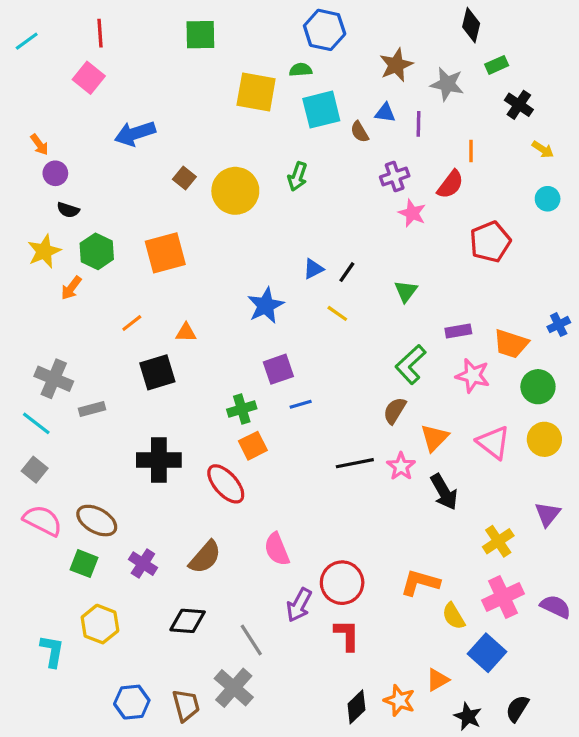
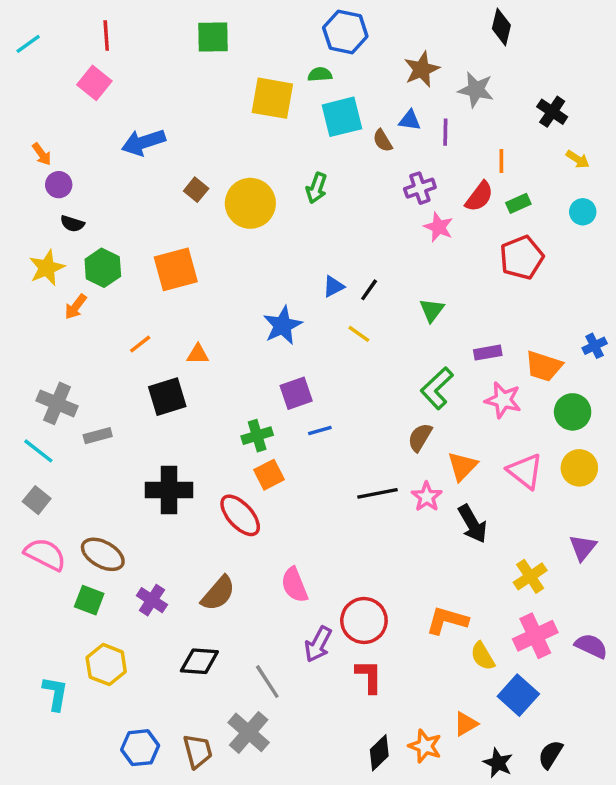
green rectangle: (497, 65) -> (518, 203), moved

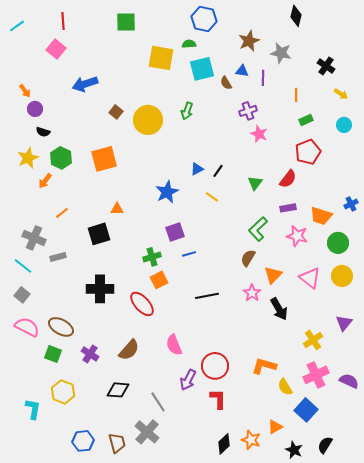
red semicircle: (479, 197) -> (288, 179), moved
orange line: (140, 344) -> (62, 213), moved
black line: (378, 493) -> (207, 296), moved

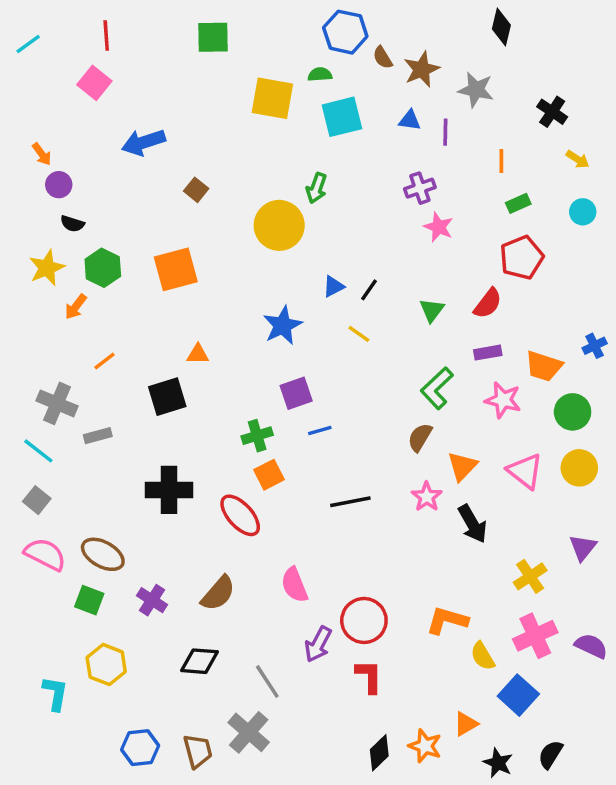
brown semicircle: (226, 83) -> (383, 57), moved
yellow circle: (148, 120) -> (279, 225), moved

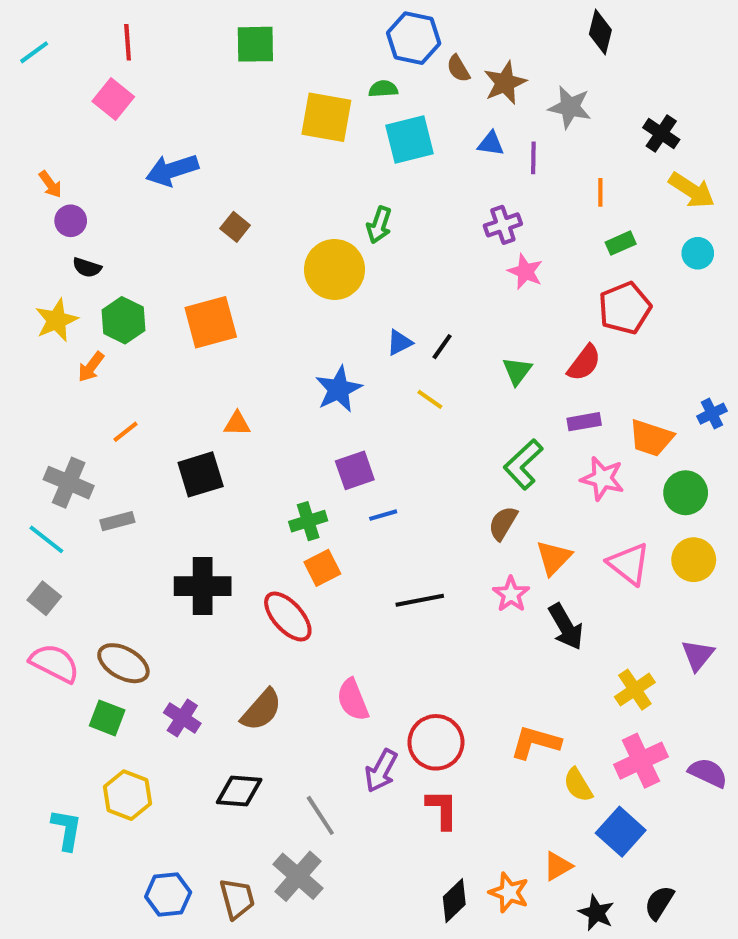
yellow arrow: (578, 159) -> (692, 190), size x1.6

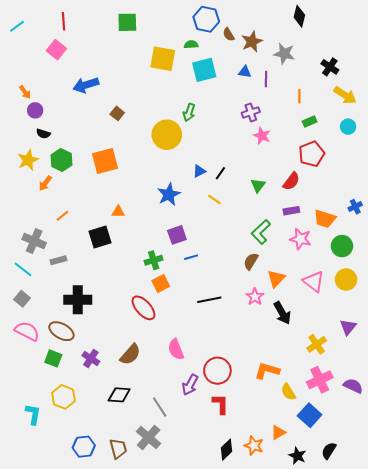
black cross: (203, 586) -> (78, 300), moved

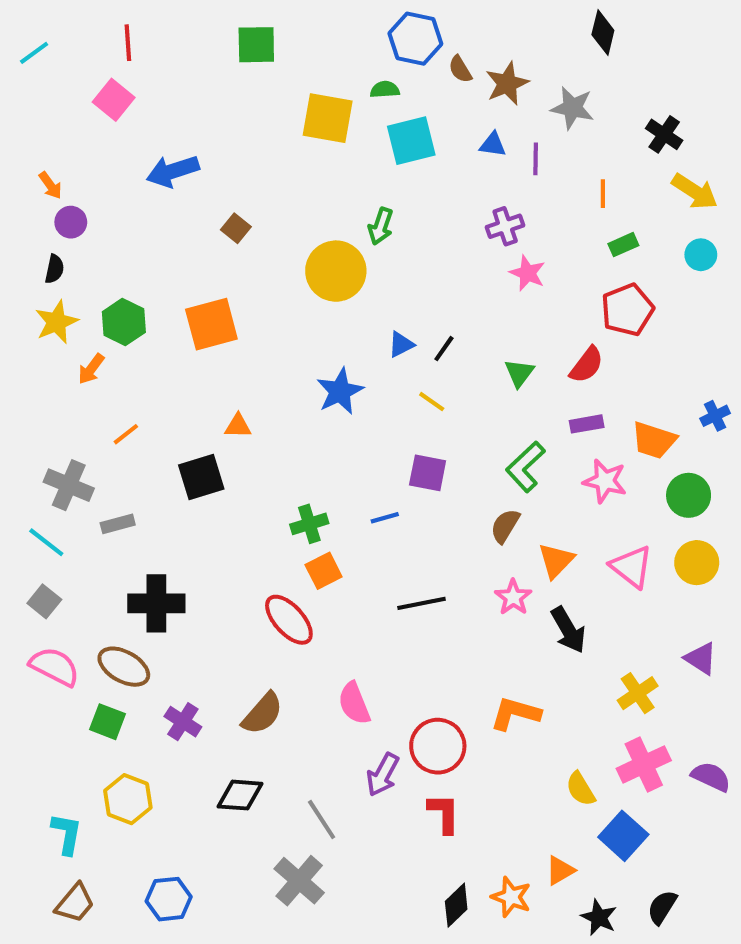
black semicircle: (43, 134) -> (54, 269), moved, turned -96
purple square: (177, 235) -> (428, 473), moved, turned 30
purple triangle: (348, 327) -> (701, 658), turned -36
orange L-shape: (267, 371) -> (515, 713), moved
brown trapezoid: (118, 449) -> (75, 903), moved, turned 55

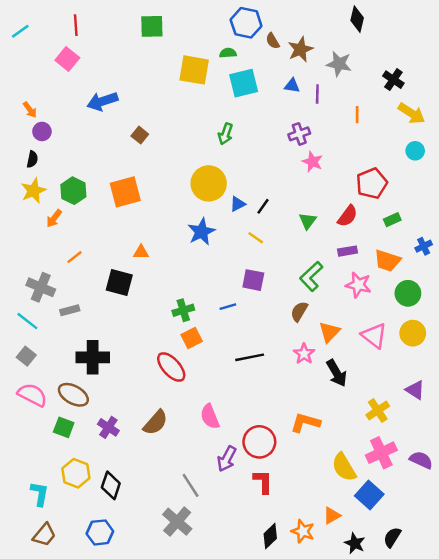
green rectangle: (623, 245) -> (392, 220), moved
yellow circle: (336, 271) -> (209, 183), moved
black square: (201, 477) -> (119, 282), turned 32
yellow semicircle: (581, 789) -> (344, 467), size x1.4
black diamond: (240, 795) -> (111, 485), moved, turned -76

